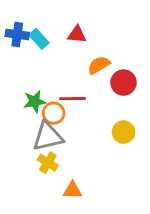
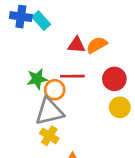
red triangle: (77, 34) -> (76, 45), moved
red circle: (124, 83) -> (114, 79), moved

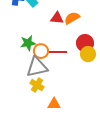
red line: (72, 76) -> (58, 52), moved
yellow circle: (120, 107) -> (88, 54), moved

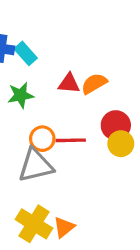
green star: (28, 43) -> (21, 95), moved
yellow cross: (37, 85) -> (34, 224), moved, size x1.5
orange triangle: (54, 104) -> (64, 227), turned -40

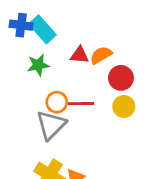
cyan rectangle: (26, 53) -> (43, 29), size x1.4
red circle: (116, 125) -> (121, 78), moved
gray triangle: (36, 165) -> (51, 125), turned -32

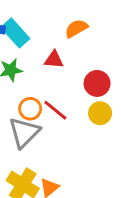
orange semicircle: (101, 55) -> (76, 28), moved
red line: (81, 104) -> (55, 110), turned 40

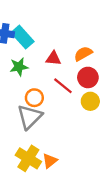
orange semicircle: (76, 28) -> (83, 54), moved
red line: (55, 110) -> (63, 86), moved

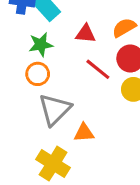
orange circle: (34, 98) -> (38, 74), moved
orange triangle: (50, 161) -> (84, 133), moved, turned 35

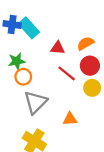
green star: (41, 45) -> (17, 61), moved
orange triangle: (84, 133) -> (70, 119), moved

